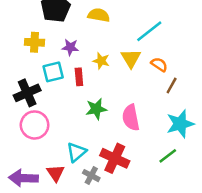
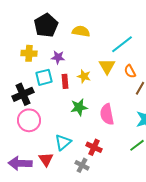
yellow star: (101, 61) -> (84, 76), moved
orange semicircle: (159, 64) -> (130, 71), turned -152
red cross: (115, 158) -> (94, 147), size x0.7
gray cross: (91, 176) -> (82, 165), moved

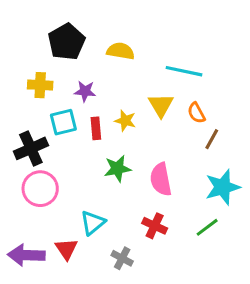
cyan line: (122, 44) -> (184, 71), turned 50
red cross: (94, 147) -> (155, 226), moved

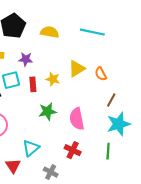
cyan line: (184, 71) -> (92, 32), moved
yellow triangle: (161, 105) -> (77, 69), turned 30
brown line: (212, 139) -> (111, 100), moved
green line: (207, 227) -> (108, 151), turned -49

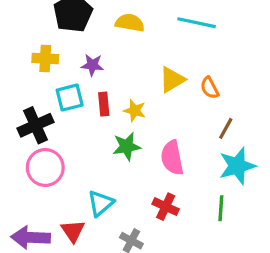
yellow star: (53, 79) -> (135, 111), moved

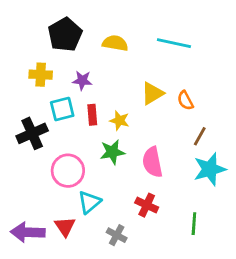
pink circle: (45, 167) -> (68, 171), moved
green line: (221, 208) -> (194, 224), moved

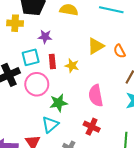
yellow cross: (41, 75) -> (15, 23), moved
green star: (112, 152) -> (58, 103), moved
pink circle: (68, 171) -> (37, 84), moved

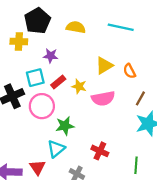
red rectangle: (52, 61) -> (58, 82), turned 56
pink semicircle: (96, 96) -> (103, 98), moved, turned -90

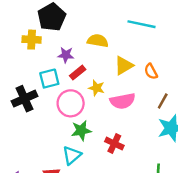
yellow semicircle: (76, 27) -> (98, 41), moved
red rectangle: (58, 82) -> (78, 73), moved
pink circle: (42, 106) -> (71, 103), moved
red cross: (100, 151) -> (114, 144), moved

